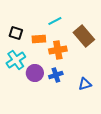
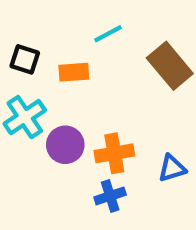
orange cross: (58, 50) -> (114, 153), moved
blue cross: (56, 75) -> (110, 196), moved

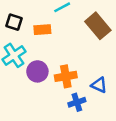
blue triangle: (172, 168) -> (99, 85), turned 42
blue cross: (110, 196) -> (77, 102), moved

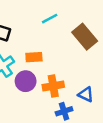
orange rectangle: (42, 30) -> (34, 57), moved

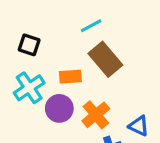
brown rectangle: (85, 37) -> (105, 59), moved
orange cross: (53, 86) -> (96, 115), turned -30

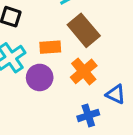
orange cross: (96, 115) -> (84, 71), moved

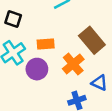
brown rectangle: (84, 30) -> (92, 40), moved

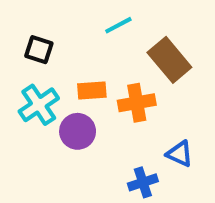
brown rectangle: (92, 40) -> (169, 60), moved
orange cross: (73, 64) -> (137, 103), moved, turned 30

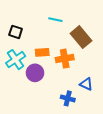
cyan line: (118, 25) -> (55, 20), turned 40
blue cross: (143, 182) -> (68, 98), turned 32

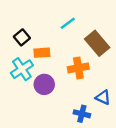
cyan line: (55, 20) -> (68, 23), turned -48
black square: (16, 32) -> (22, 37), turned 32
orange rectangle: (42, 52) -> (42, 53), moved

